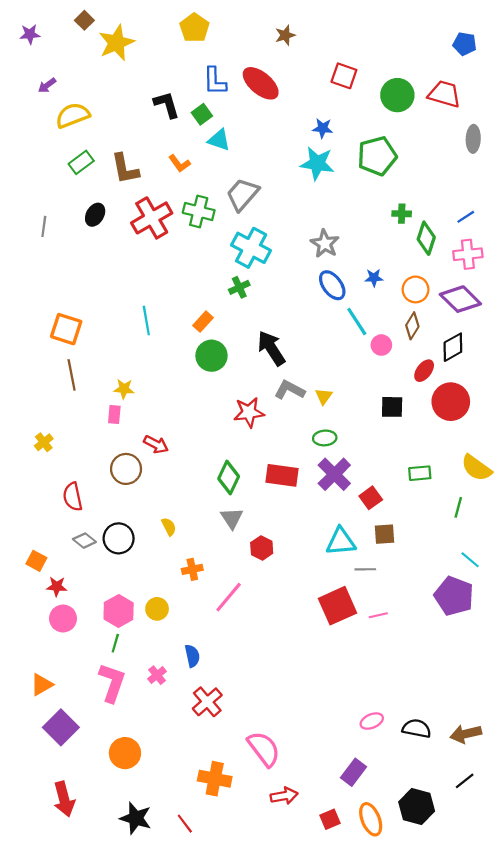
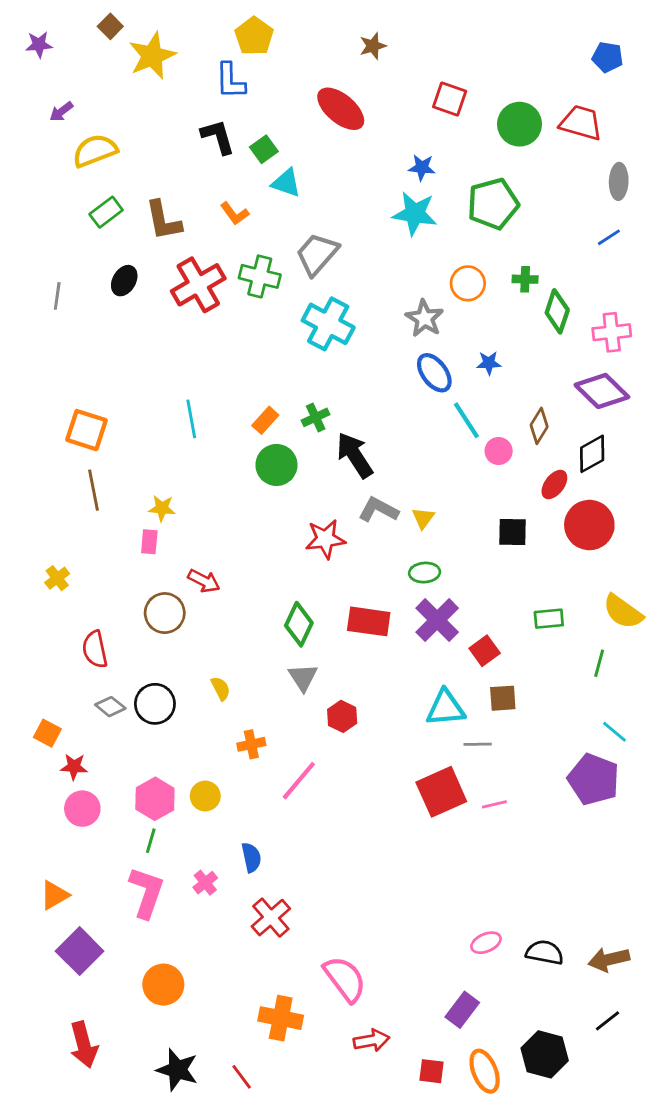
blue L-shape: (215, 81) -> (230, 81), moved
blue line: (466, 217) -> (609, 237), moved
green cross: (239, 287) -> (316, 417), moved
orange circle: (416, 289) -> (468, 283), moved
red square: (330, 819) -> (432, 1071), turned 30

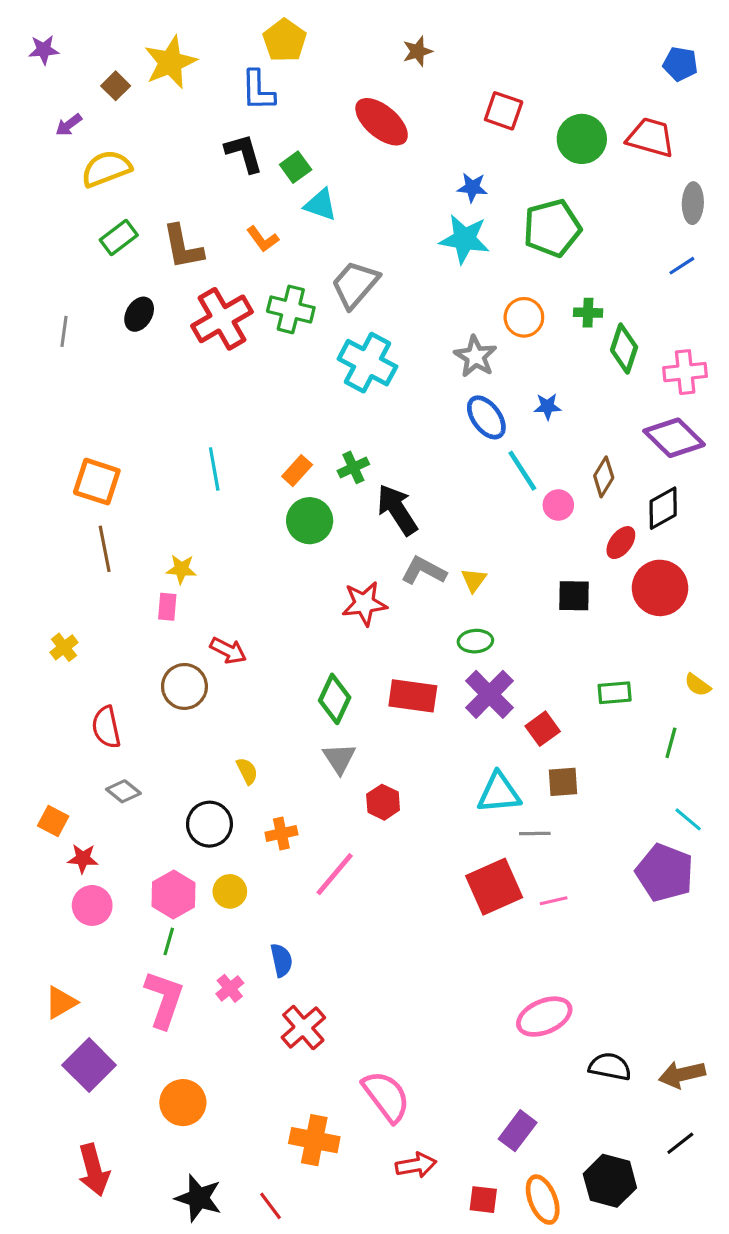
brown square: (110, 26) -> (116, 86), moved
yellow semicircle: (623, 612) -> (698, 685), size x0.6
black circle: (155, 704) -> (209, 824), moved
pink ellipse: (486, 943) -> (544, 1017), moved, size x1.6

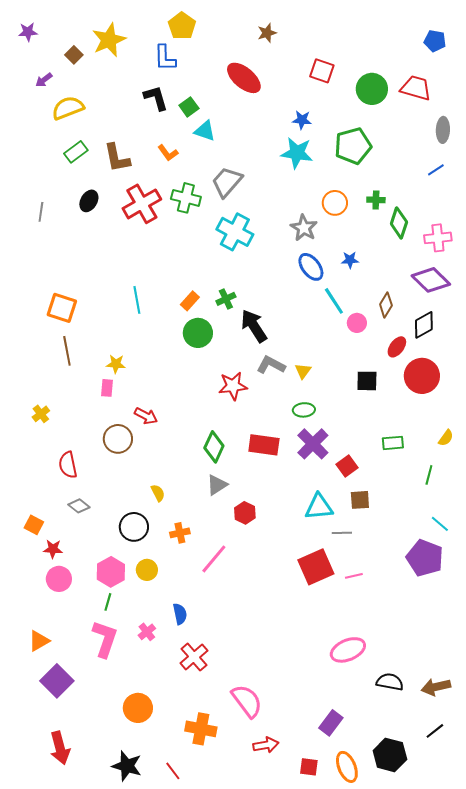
yellow semicircle: (698, 685) -> (446, 438), turned -90
gray triangle: (339, 758) -> (217, 485), turned 30
orange circle: (183, 1103) -> (138, 708), moved

